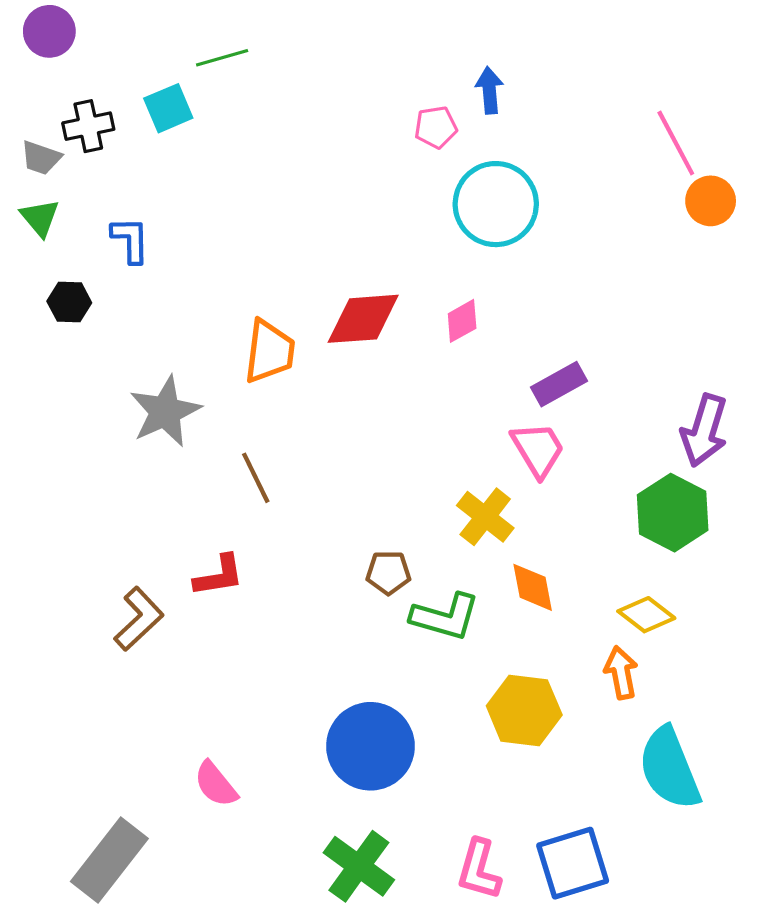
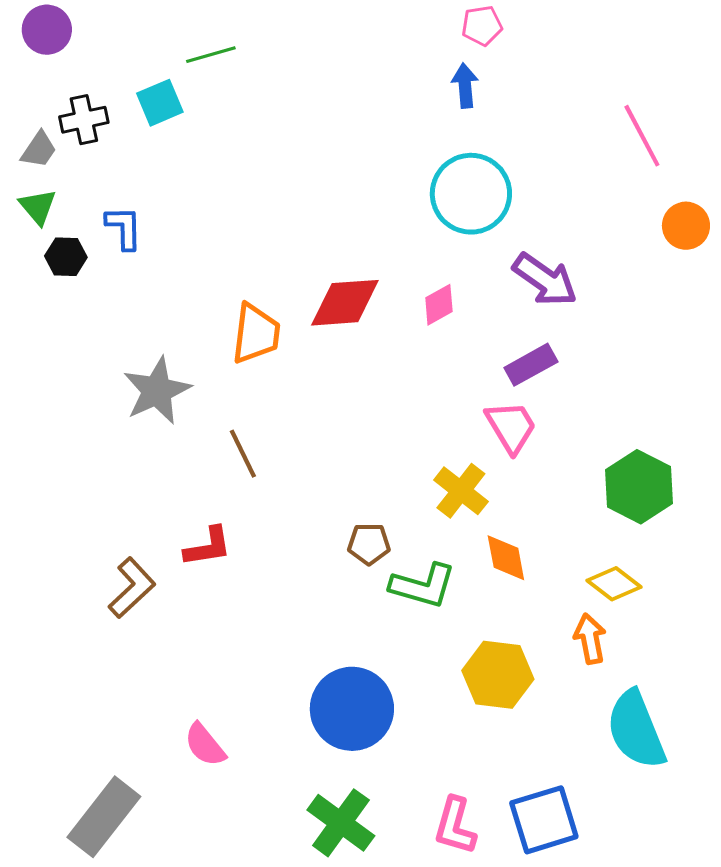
pink pentagon: (436, 127) -> (482, 26), moved
gray trapezoid: (41, 158) -> (39, 150), turned -75
orange circle: (711, 201) -> (686, 226), moved
black hexagon: (69, 302) -> (66, 257), moved
purple arrow: (704, 430) -> (545, 280), moved, turned -72

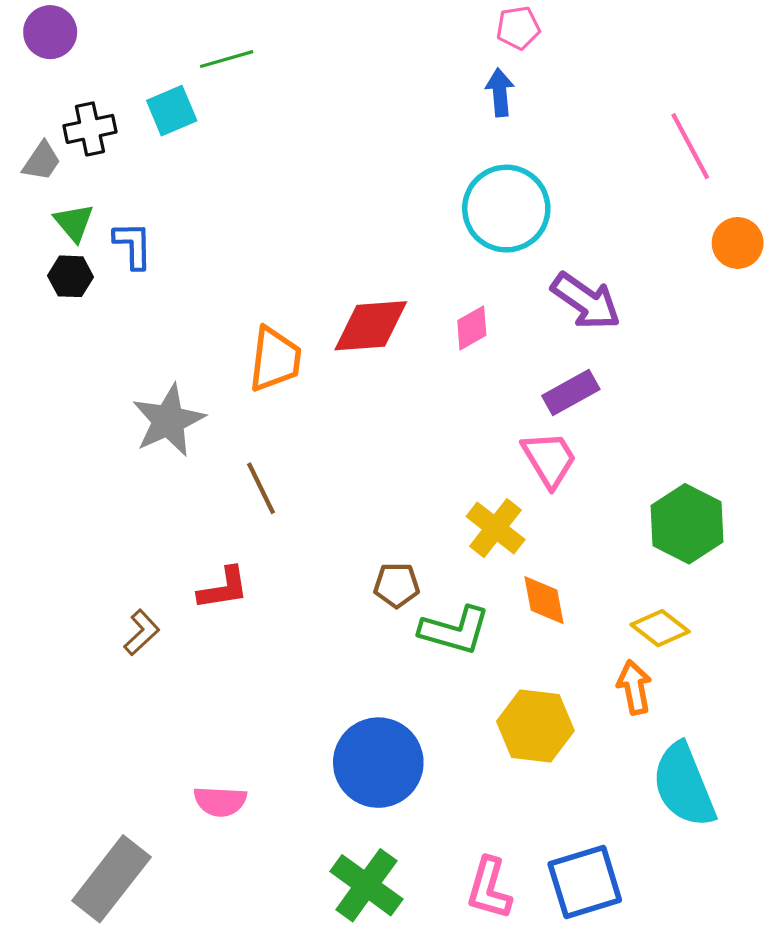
green triangle: (38, 207) -> (74, 223), moved
brown L-shape: (132, 588) -> (142, 632), size x0.7
pink semicircle: (205, 745) -> (220, 801), turned -48

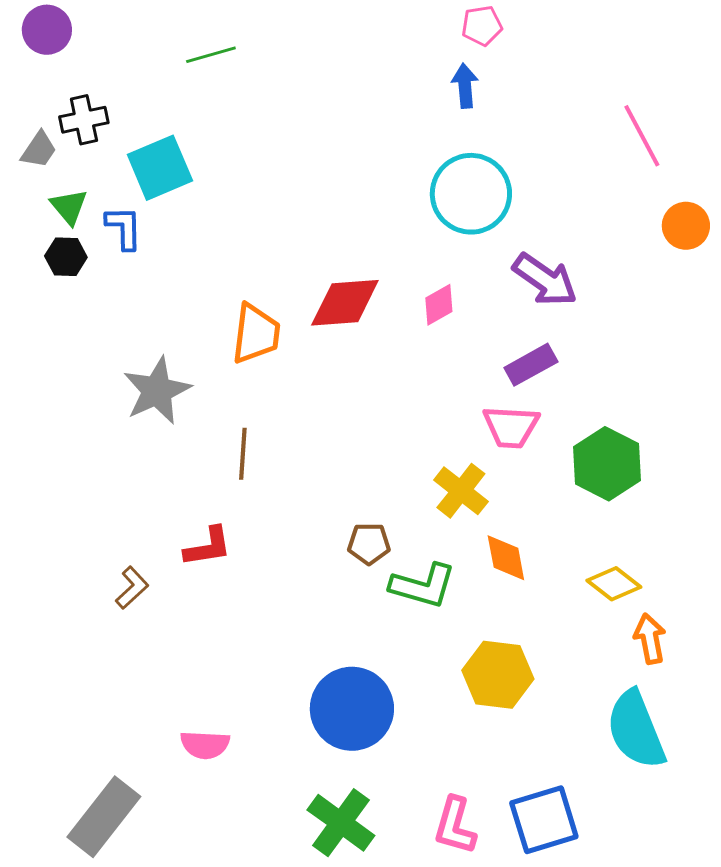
cyan square: (172, 111) -> (160, 168), moved, size x1.4
pink trapezoid: (549, 459) -> (511, 427), turned 124
brown line: (261, 488) -> (243, 454), turned 30
green hexagon: (687, 524) -> (607, 464), moved
orange arrow: (634, 687) -> (650, 639), moved

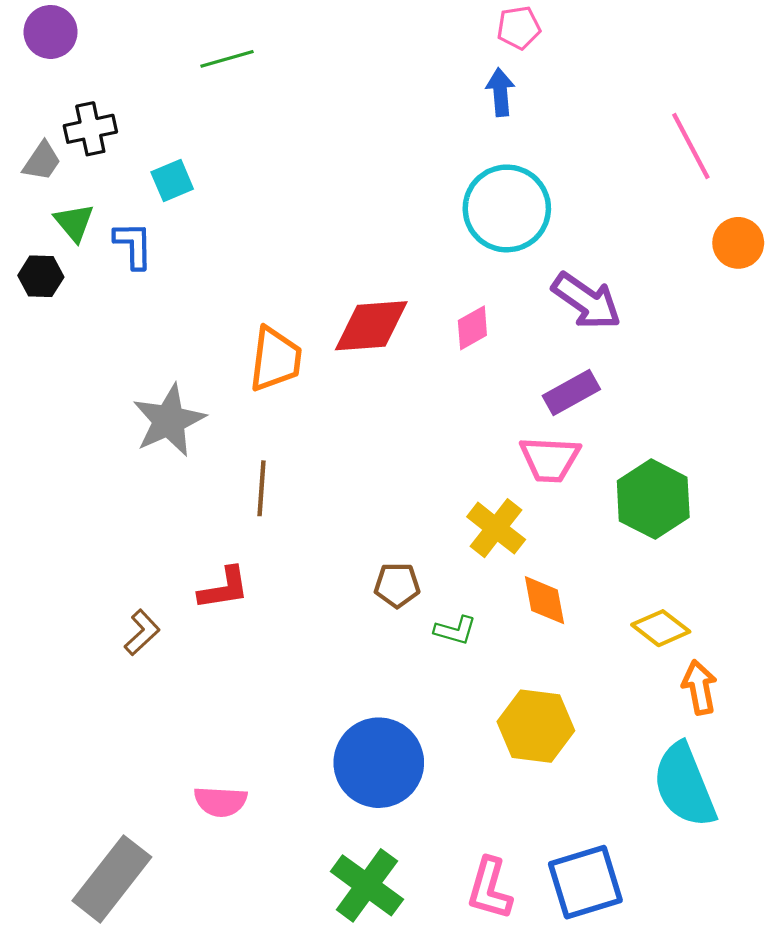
cyan square: (160, 168) -> (172, 180), size x0.6
black hexagon: (66, 257) -> (41, 276), moved
green L-shape: (423, 586) -> (455, 630), size x0.6

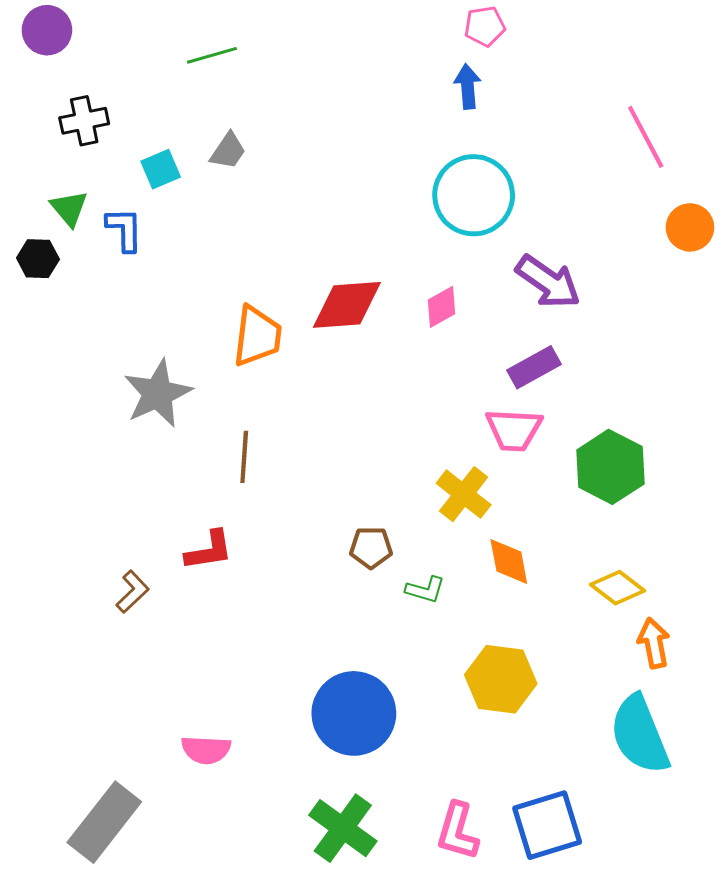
gray trapezoid: (42, 161) -> (228, 151), moved

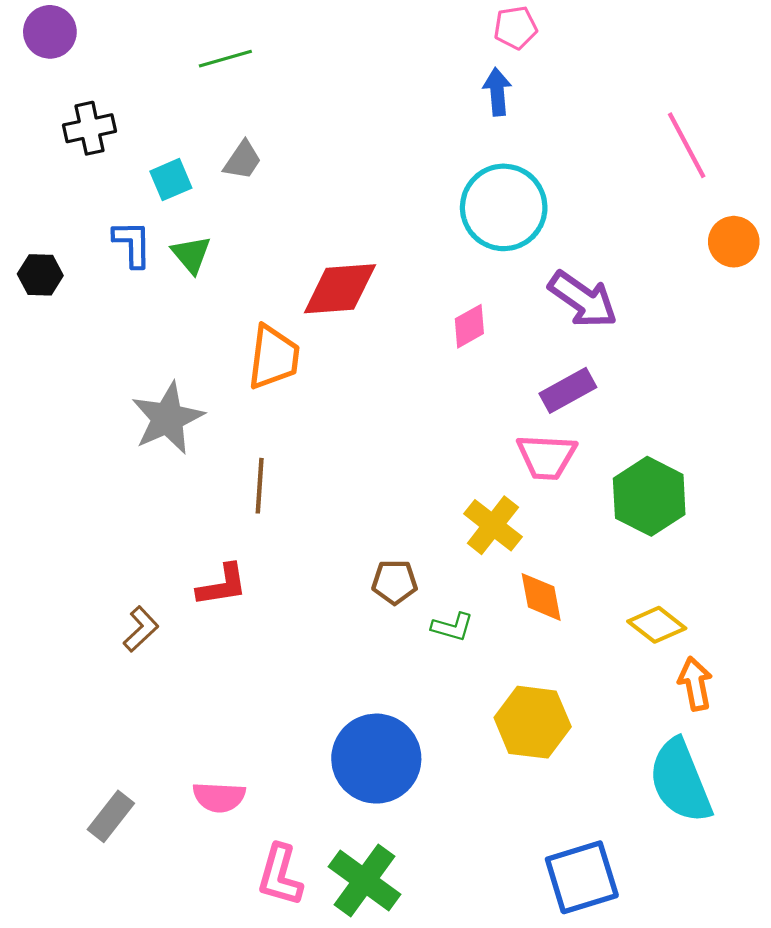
green triangle: (69, 208) -> (191, 254), moved
red diamond: (347, 305) -> (340, 289), moved
gray rectangle: (104, 822) -> (111, 816), moved, size x0.6
pink L-shape: (458, 831) -> (280, 875), moved

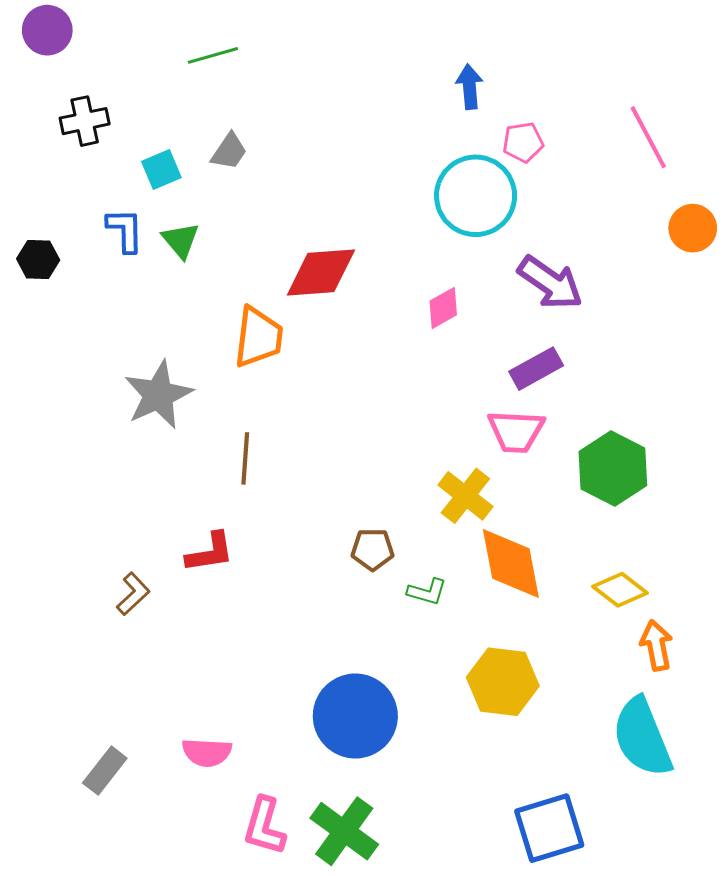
pink pentagon: (515, 28) -> (523, 142), moved
orange diamond: (541, 597) -> (511, 563), size x1.5

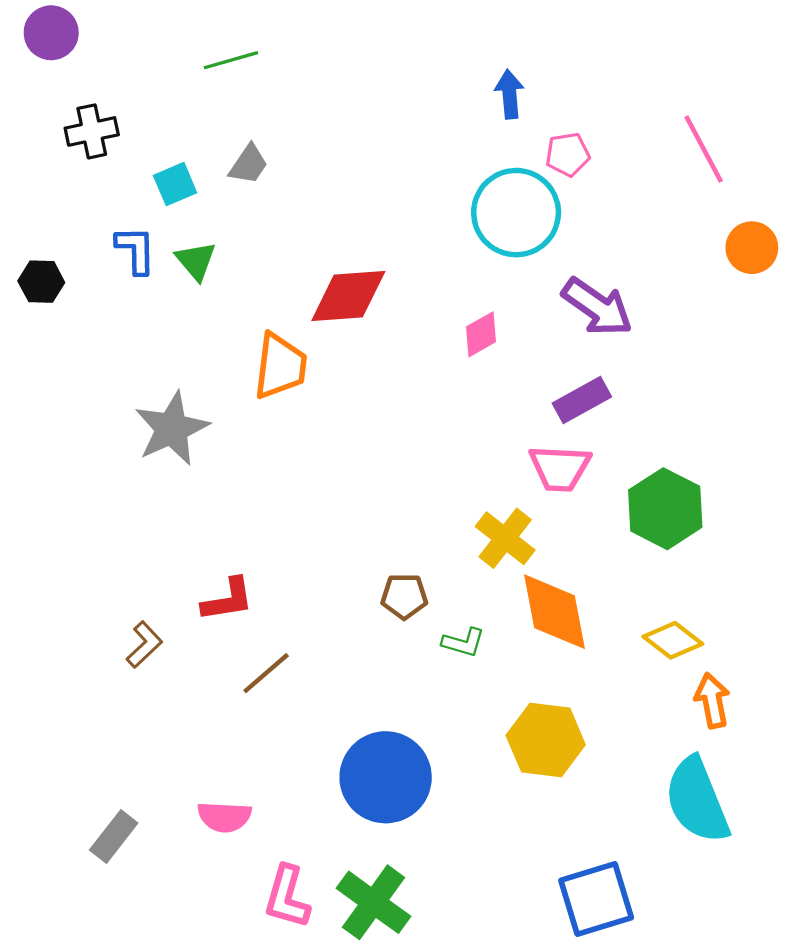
brown line: (245, 458) -> (266, 673), moved, turned 45

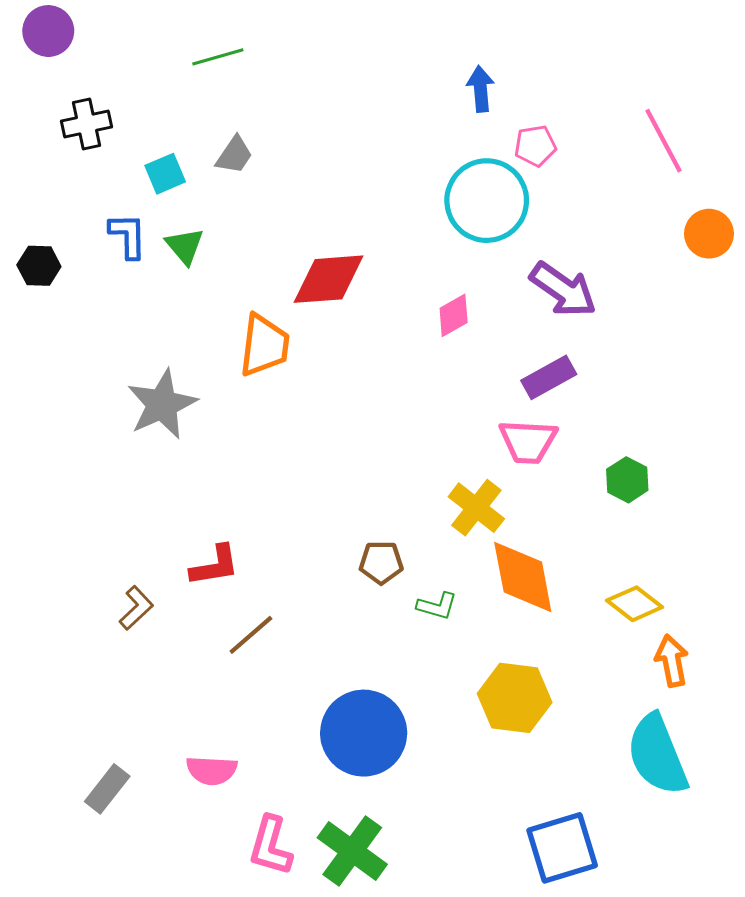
green hexagon: (665, 509) -> (627, 480), size x0.6

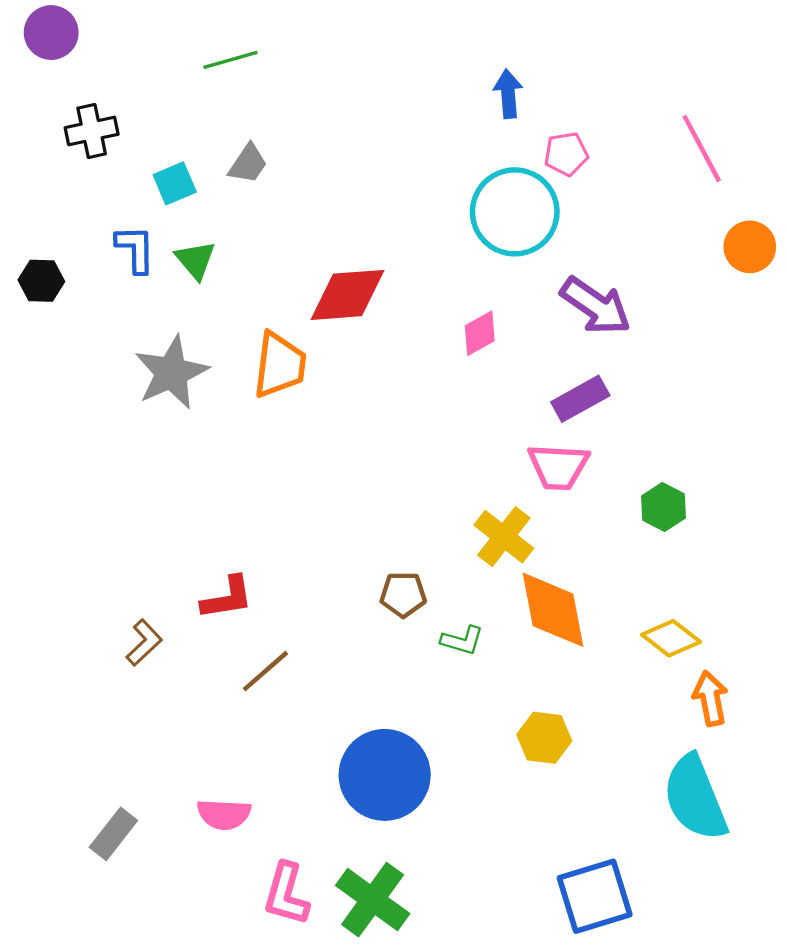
gray star: (162, 404) -> (171, 373), moved
yellow hexagon: (515, 698) -> (544, 738), size x0.7

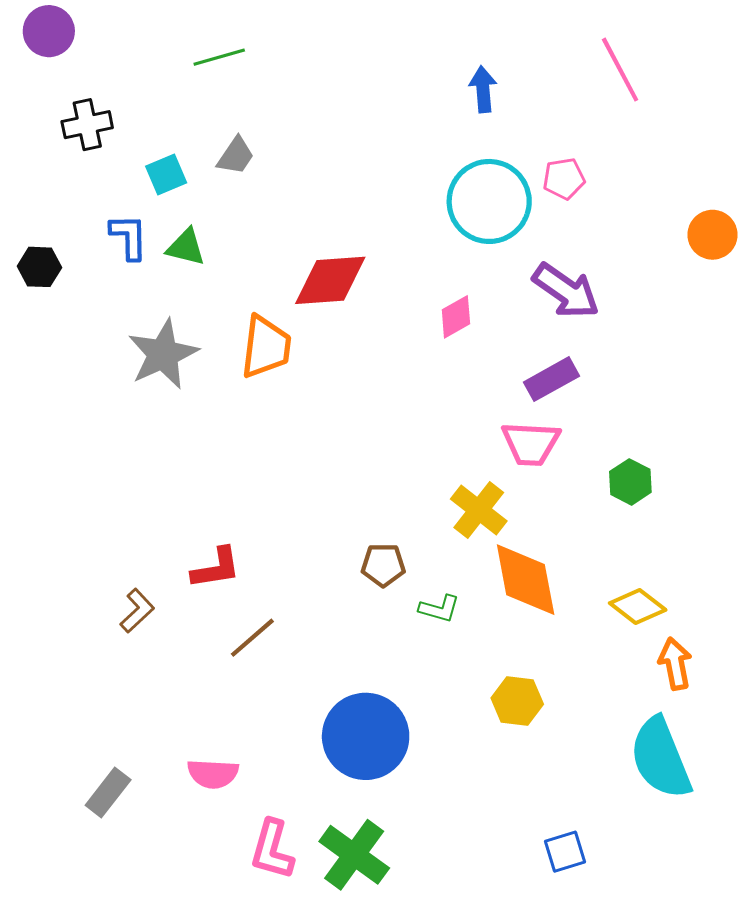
pink line: (702, 148) -> (620, 70), moved
pink pentagon: (566, 154) -> (564, 179), moved
green triangle: (195, 260) -> (186, 247), turned -36
blue square: (595, 896) -> (565, 852), size x0.6

